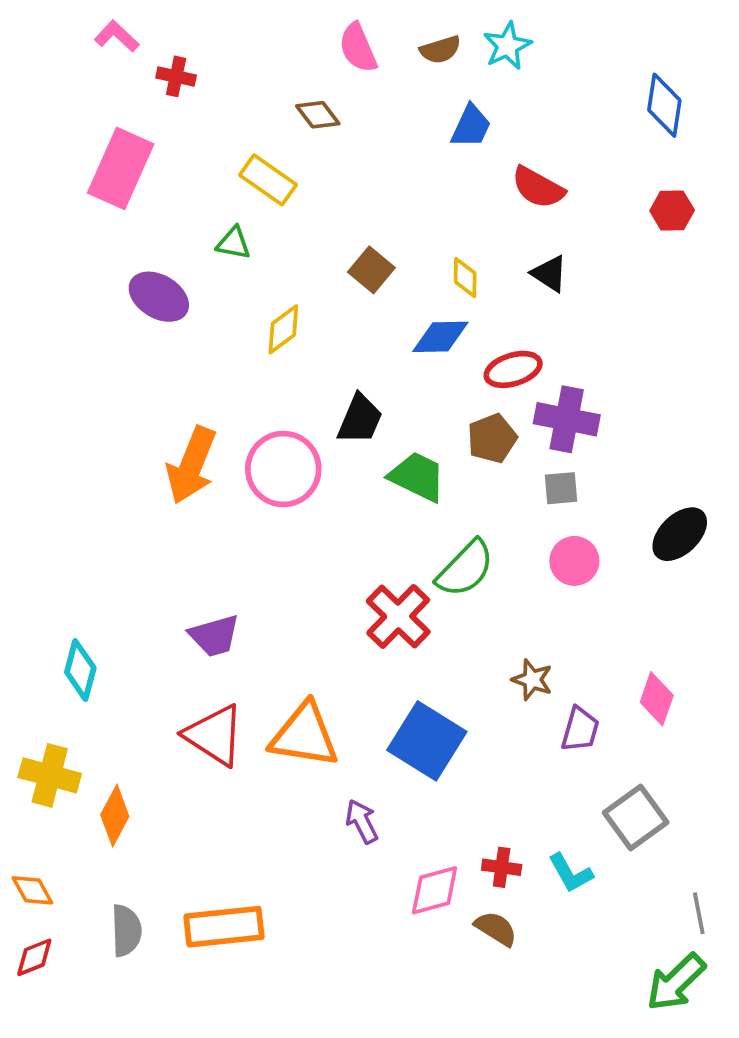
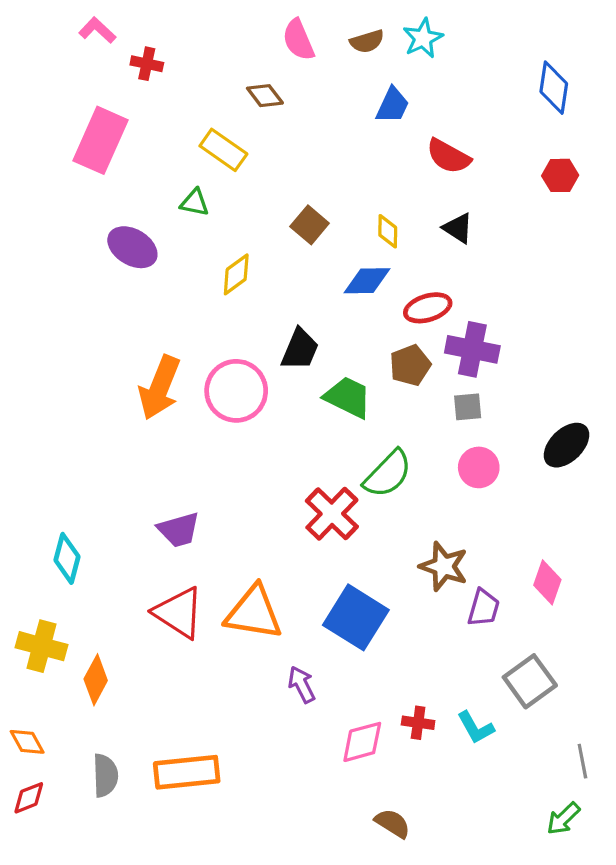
brown star: (532, 680) -> (444, 566), size x1.4
brown semicircle: (496, 929) -> (393, 823), moved
green arrow: (676, 982) -> (563, 819), size x0.7

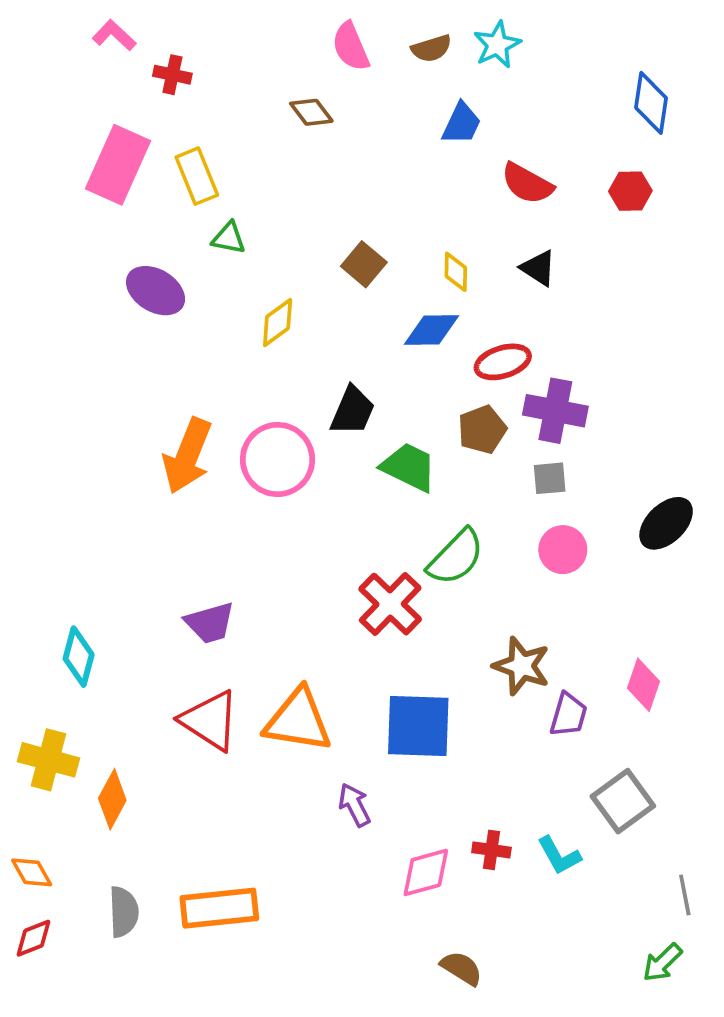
yellow rectangle: (223, 150) -> (197, 176), moved, turned 33
red hexagon: (560, 175) -> (630, 191), moved
blue square: (356, 617) -> (418, 726), turned -30

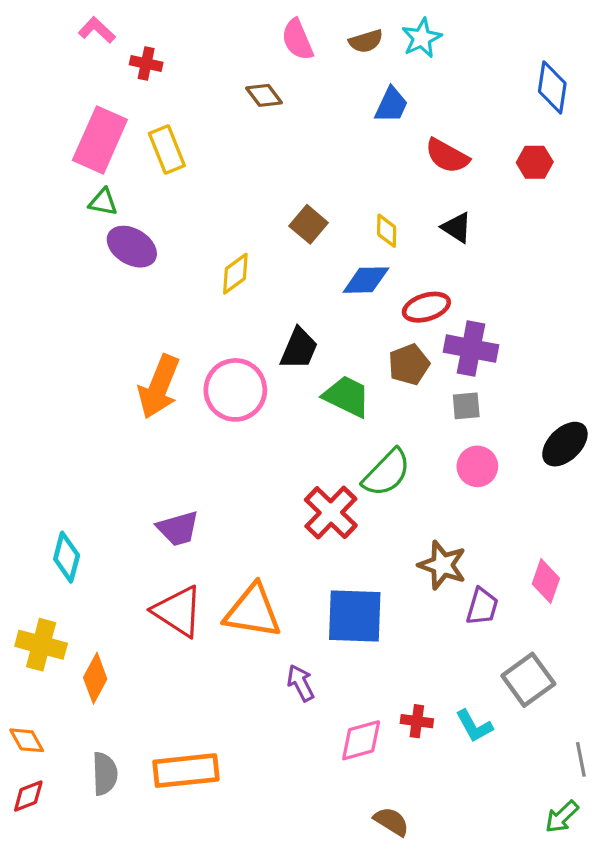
green triangle: (229, 238) -> (103, 202), moved

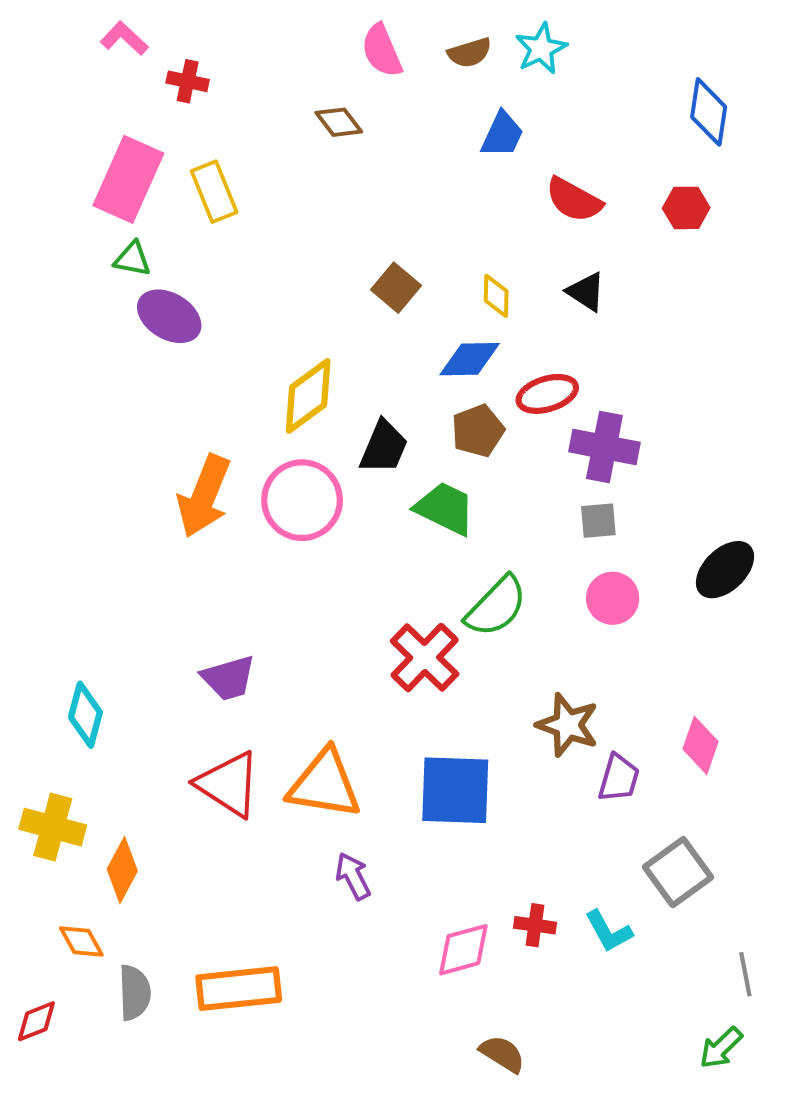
yellow diamond: (235, 274) -> (308, 396), moved, size x1.4
brown pentagon: (409, 364) -> (478, 431), moved
purple arrow: (301, 683) -> (353, 876), moved
orange diamond: (27, 740) -> (81, 942), moved

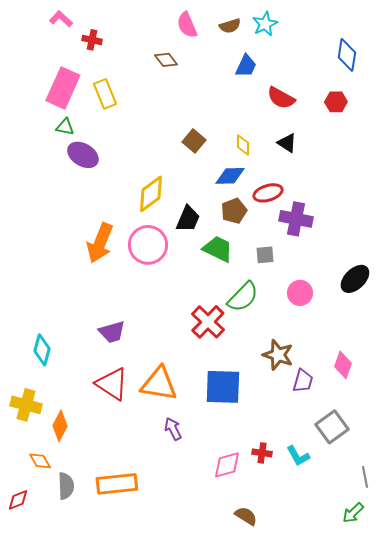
gray square: (598, 521) -> (265, 255), moved

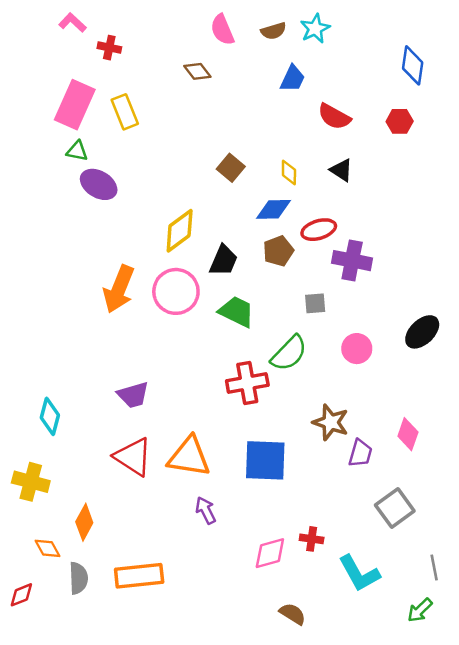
green trapezoid: (218, 249) -> (237, 312), moved
red cross: (208, 322) -> (247, 383), turned 36
orange diamond: (60, 426) -> (84, 522), moved
cyan L-shape: (298, 456) -> (359, 573), moved, size x1.5

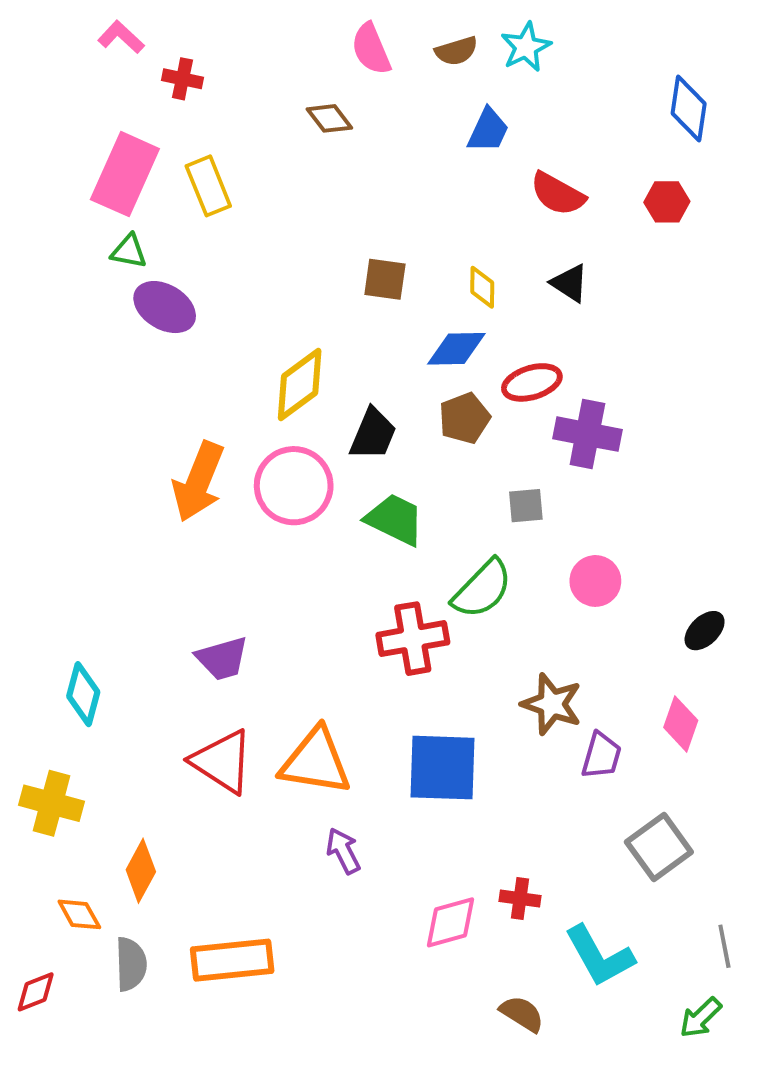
brown square: (231, 168) -> (385, 279), turned -32
black ellipse: (422, 332) -> (705, 631), moved, size x0.7
brown semicircle: (293, 614) -> (522, 1014), moved

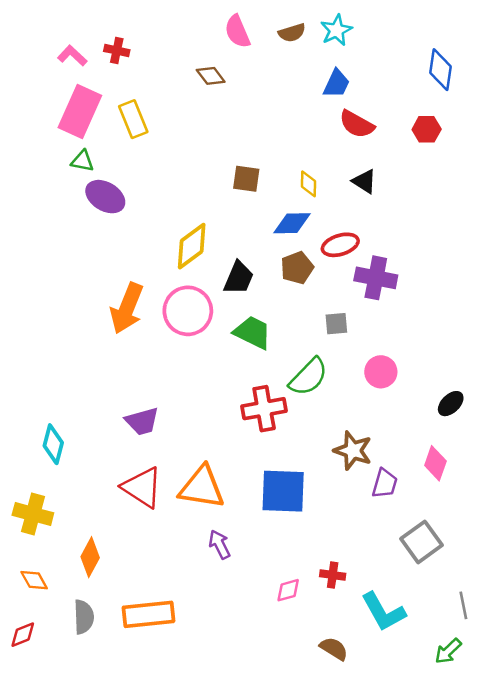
pink L-shape: (121, 37) -> (72, 56), moved
blue trapezoid: (488, 130) -> (336, 84), moved
orange diamond: (79, 914) -> (34, 580), moved
pink diamond: (450, 922) -> (288, 590), size x0.7

